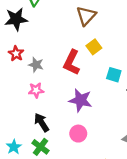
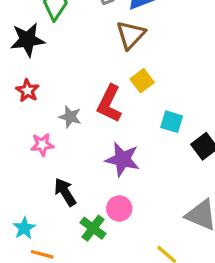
gray star: (36, 65) -> (70, 117), moved
pink star: (36, 90) -> (42, 145), moved
green cross: (40, 147) -> (93, 228), moved

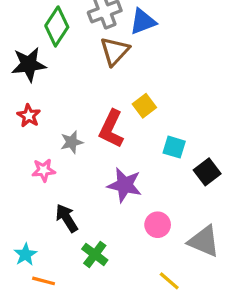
brown triangle: (131, 35) -> (115, 51), moved
gray star: (70, 117) -> (72, 142), turned -30
pink circle: (119, 208) -> (158, 225), moved

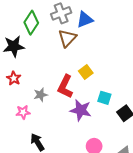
purple star: (125, 185) -> (81, 110), moved

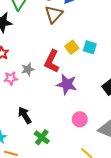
cyan square: (104, 98) -> (90, 47), moved
pink star: (23, 112) -> (11, 78), moved

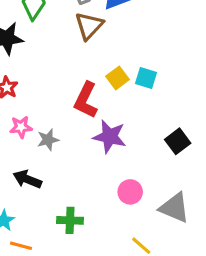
gray star: (28, 69) -> (48, 140), moved
black arrow: (25, 115) -> (27, 179), moved, turned -36
green cross: (42, 137) -> (70, 220), turned -35

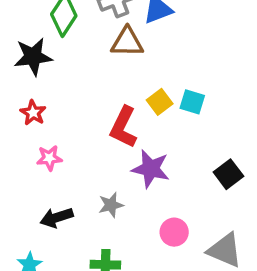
brown triangle: (89, 26) -> (127, 42), turned 48
gray star: (48, 140) -> (111, 205), moved
black arrow: (27, 179) -> (57, 218), turned -40

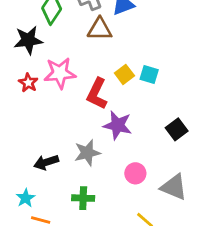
pink star: (49, 158) -> (60, 73), moved, size x1.6
gray star: (111, 205) -> (87, 153), size x1.4

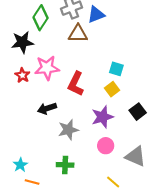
yellow square: (124, 74) -> (112, 89), moved
purple star: (118, 125) -> (102, 117), moved, turned -30
black arrow: (46, 162) -> (47, 108), moved

